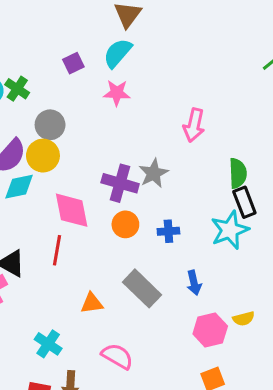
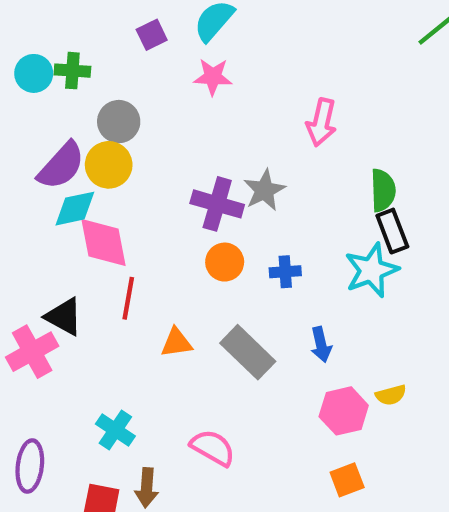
green cross: (17, 89) -> (72, 71), turned -30
pink diamond: (72, 210) -> (104, 243), moved
orange triangle: (92, 303) -> (176, 343), moved

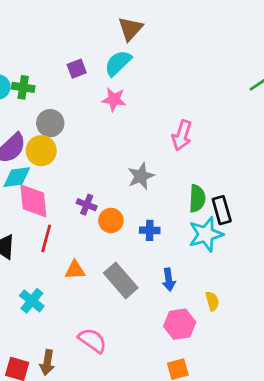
green semicircle: (383, 190) -> (197, 198), moved
purple cross: (217, 204) -> (87, 205), moved, size x0.6
yellow semicircle: (391, 395) -> (212, 301), moved, turned -96
cyan cross: (115, 430) -> (32, 301), moved

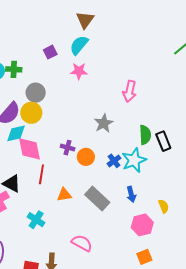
blue cross: (150, 230) -> (114, 161), turned -32
cyan star: (206, 234) -> (134, 160), moved

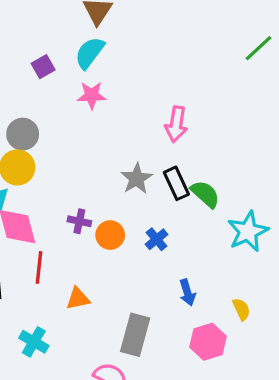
green semicircle: (145, 135) -> (205, 194), turned -42
black rectangle: (163, 141) -> (176, 183), moved
cyan star: (134, 160) -> (248, 231), moved
gray rectangle: (97, 199) -> (135, 335), moved, turned 65

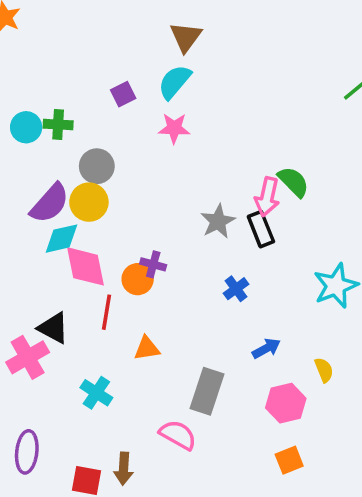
pink arrow: (176, 124) -> (267, 197), moved
green semicircle: (205, 194) -> (293, 182), moved
orange circle: (110, 235) -> (138, 279), moved
blue arrow: (187, 293) -> (266, 348), turned -105

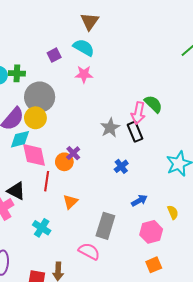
cyan semicircle: (175, 82) -> (84, 47), turned 80
gray circle: (97, 166) -> (40, 97), size x1.5
purple cross: (153, 264) -> (73, 153), turned 32
orange triangle: (147, 348) -> (70, 202), turned -35

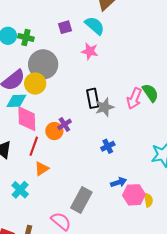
black rectangle: (135, 132) -> (93, 98), moved
orange triangle: (70, 202) -> (42, 169), moved
pink hexagon: (151, 232) -> (134, 195), moved

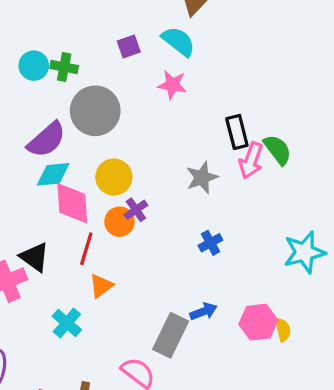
yellow circle: (35, 84) -> (114, 177), moved
black rectangle: (93, 98) -> (237, 132), moved
blue arrow: (119, 182) -> (204, 311), moved

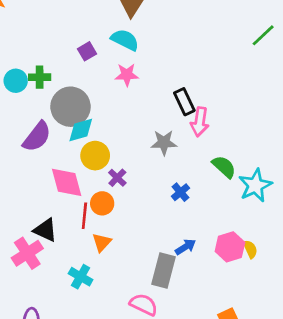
green semicircle: (278, 150) -> (224, 167), moved
cyan diamond: (53, 174) -> (81, 130), moved
gray star: (202, 178) -> (164, 143), turned 30
orange circle: (120, 222) -> (102, 203), moved

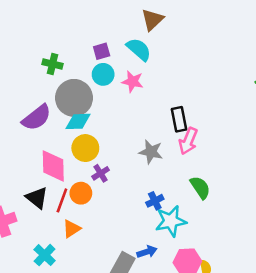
cyan circle: (16, 81) -> (103, 74), moved
cyan star: (255, 185) -> (171, 221), moved
black triangle: (45, 230) -> (37, 198), moved

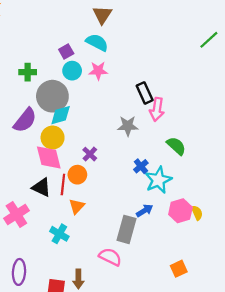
yellow circle: (85, 148) -> (53, 138), moved

